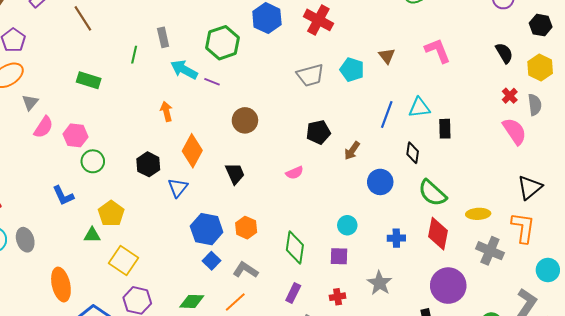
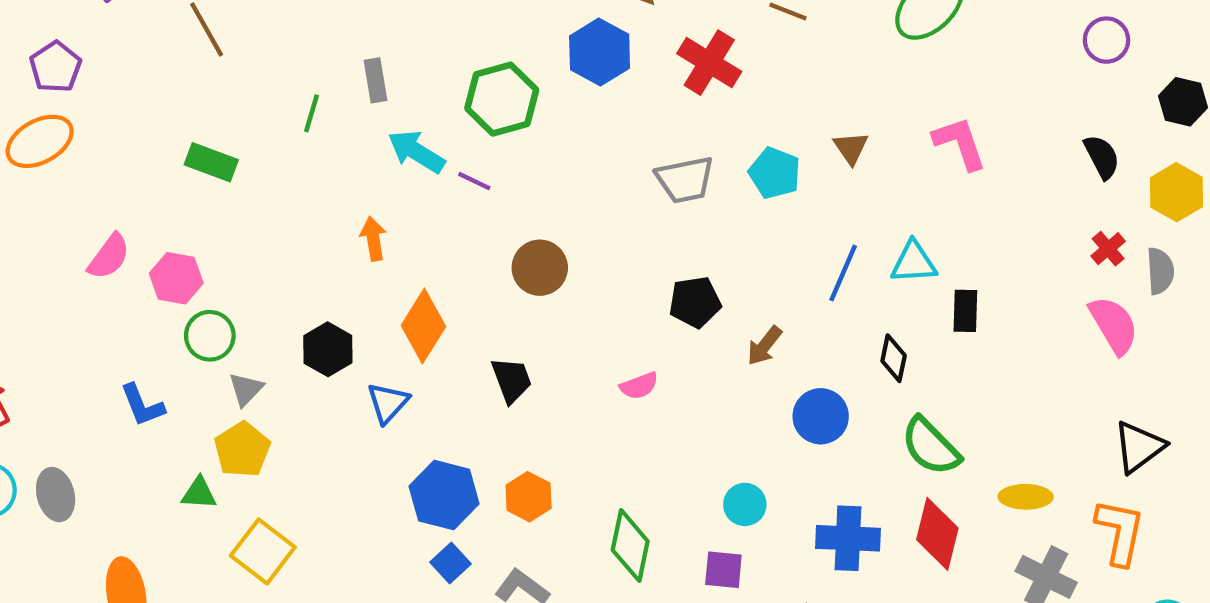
gray triangle: (30, 102) -> (246, 389), moved
blue cross: (396, 238) -> (848, 538), size x1.6

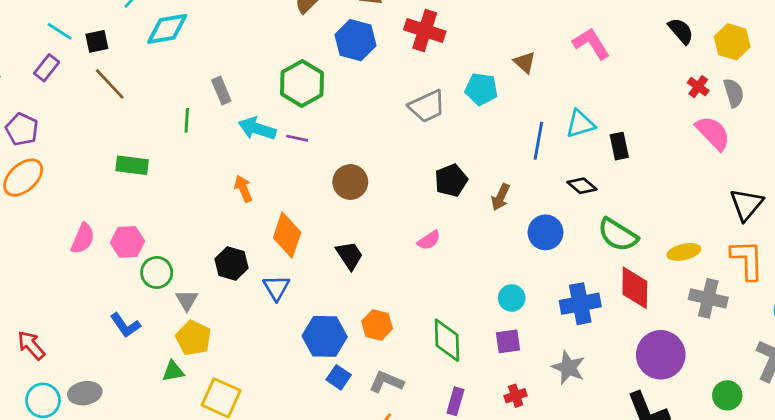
black diamond: (894, 358) -> (582, 186), turned -48
gray ellipse: (56, 495) -> (85, 393), turned -72

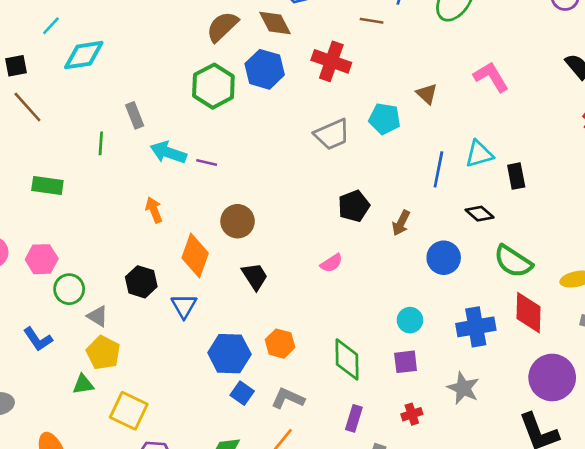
green hexagon: (302, 84) -> (213, 86), moved
brown circle: (350, 182) -> (238, 221), moved
gray triangle: (187, 300) -> (98, 316), turned -30

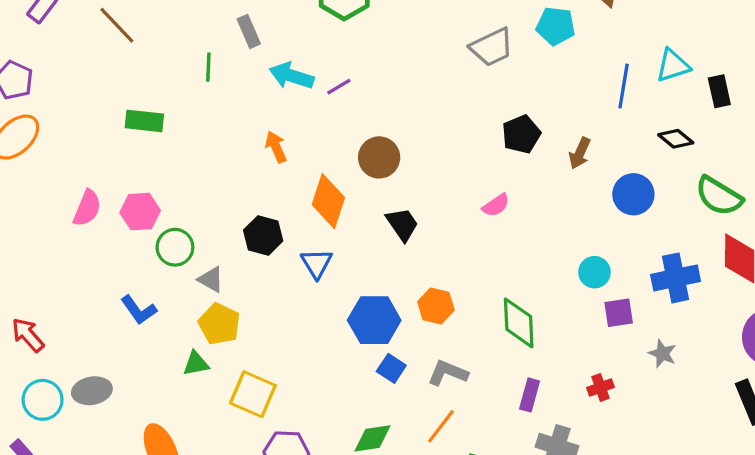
purple line: (207, 163) -> (339, 87), turned -42
purple square: (406, 362) -> (619, 313), moved
gray star: (463, 388) -> (662, 354), size x0.7

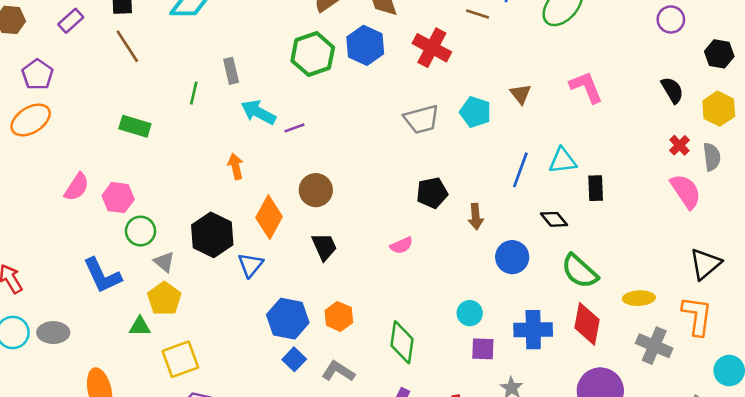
brown arrow: (580, 153) -> (476, 217), turned -40
black hexagon: (263, 236) -> (212, 235), size x1.4
blue L-shape: (139, 310) -> (102, 275), size x1.4
yellow square: (253, 394) -> (180, 359), turned 36

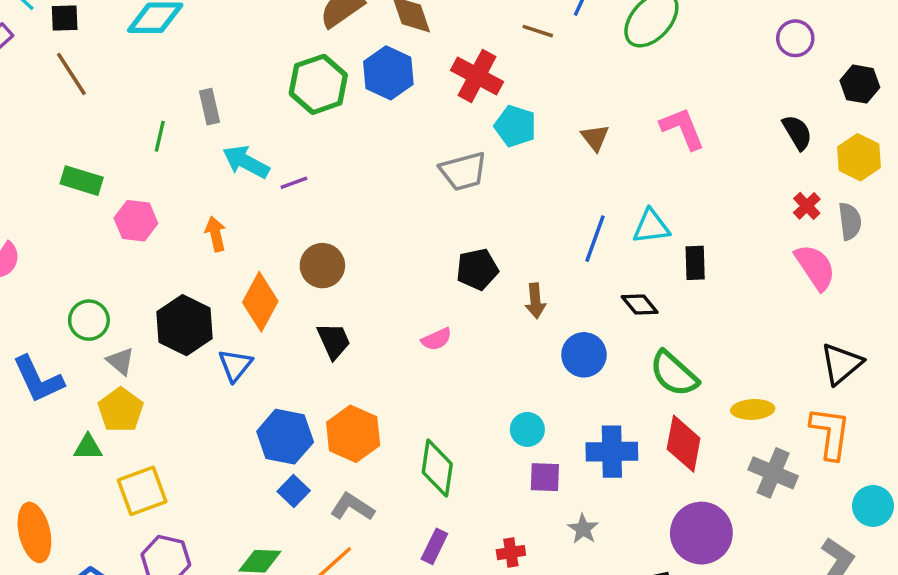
cyan pentagon: (475, 112) -> (515, 126), moved
pink hexagon: (118, 198) -> (136, 221), moved
orange hexagon: (339, 316) -> (353, 434), size x1.4

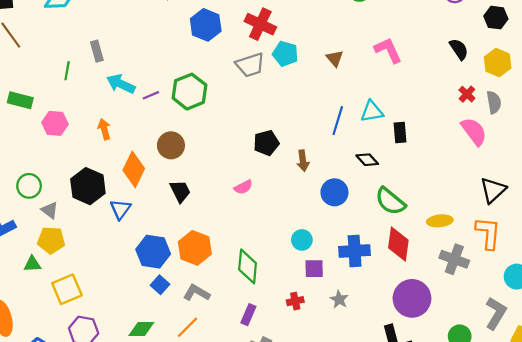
green hexagon: (318, 84) -> (189, 92), moved
gray trapezoid: (463, 171) -> (250, 65), moved
yellow pentagon: (121, 410) -> (51, 240), turned -30
red cross: (511, 553) -> (295, 301), moved

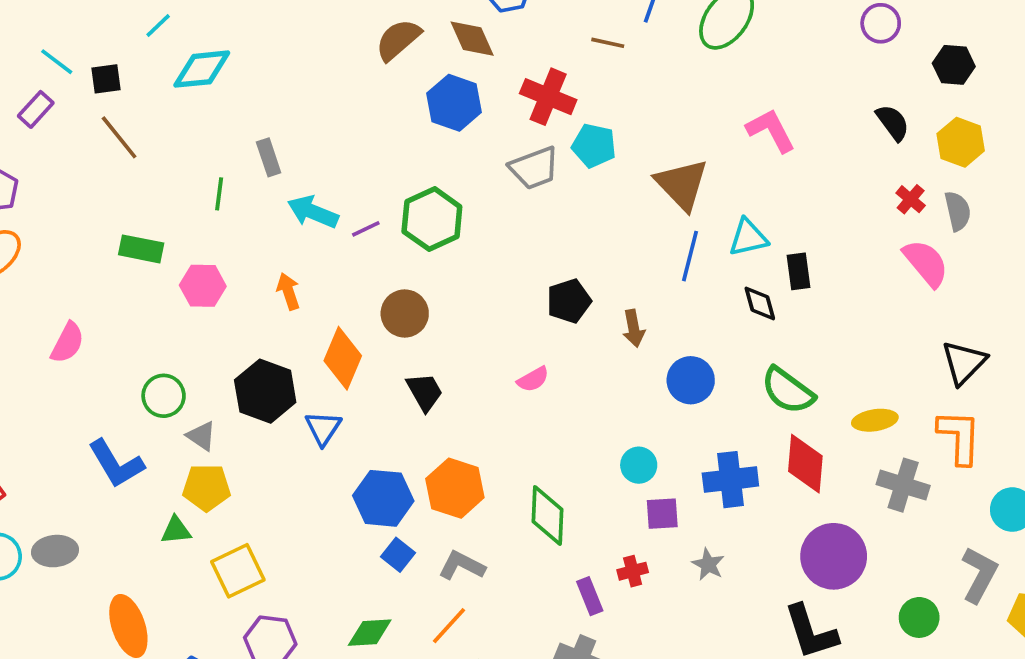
brown triangle: (335, 58) -> (682, 184), moved, size x1.8
black diamond: (367, 160) -> (760, 303), moved, turned 30
purple rectangle: (248, 315) -> (590, 596), moved, turned -42

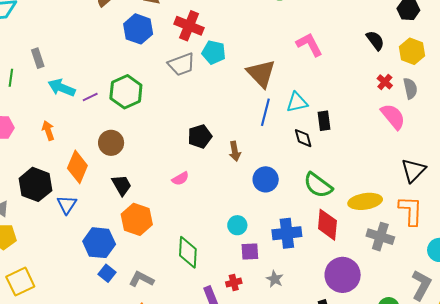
yellow ellipse: (875, 420) -> (365, 201), size x1.4
orange hexagon: (455, 488) -> (137, 219), moved

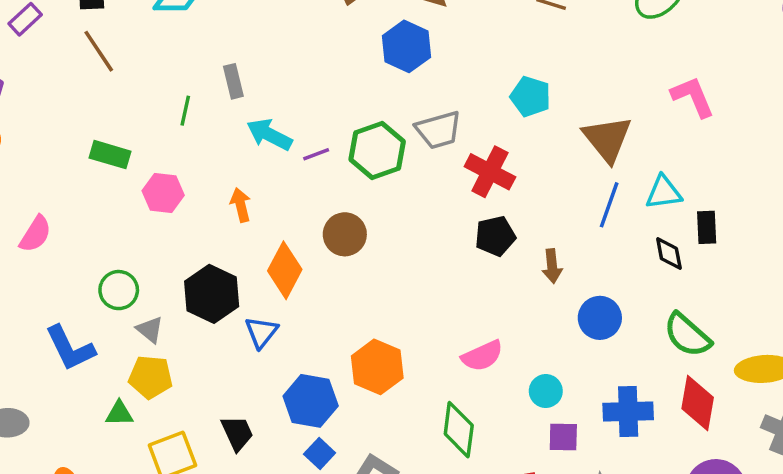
red cross: (189, 26) -> (490, 172), moved
gray trapezoid: (181, 64) -> (438, 130), moved
pink semicircle: (180, 179) -> (482, 356), moved, size x1.4
black trapezoid: (122, 185) -> (237, 433), moved

